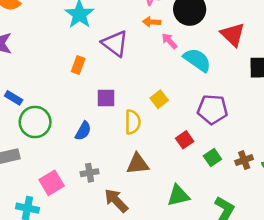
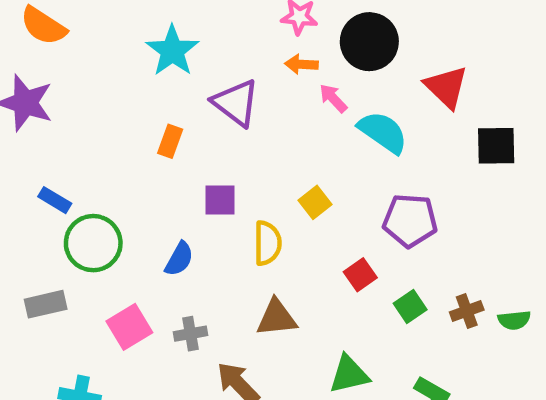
pink square: (52, 183) -> (129, 327), moved

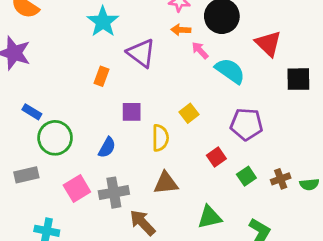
gray cross: (191, 334) -> (114, 193), size x1.5

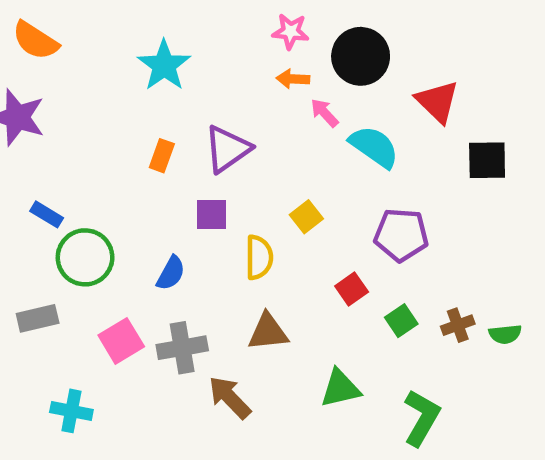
purple triangle: (141, 53) -> (227, 149), moved, turned 48

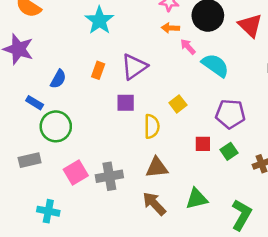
red triangle: (437, 102) -> (250, 25), moved
blue semicircle: (171, 273) -> (58, 79), moved
red square: (352, 289) -> (203, 144), turned 35
green square: (401, 321) -> (229, 151), moved
brown arrow: (230, 397) -> (154, 204), moved

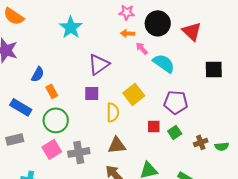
orange rectangle: (98, 70) -> (52, 91), moved, turned -48
blue rectangle: (35, 103) -> (21, 107), moved, size x1.5
yellow square: (178, 104) -> (134, 94), size x1.5
green circle: (56, 126) -> (56, 120), moved

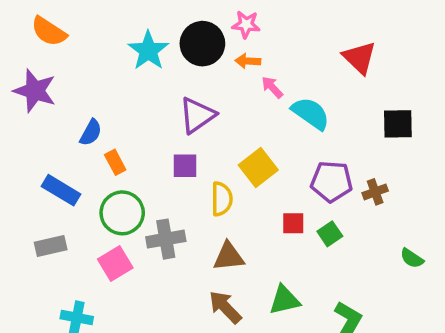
black circle: (158, 23) -> (202, 44), moved
brown cross: (201, 142) -> (375, 192), moved
green semicircle: (222, 146) -> (412, 258), turned 40
gray cross: (79, 152) -> (166, 239), moved

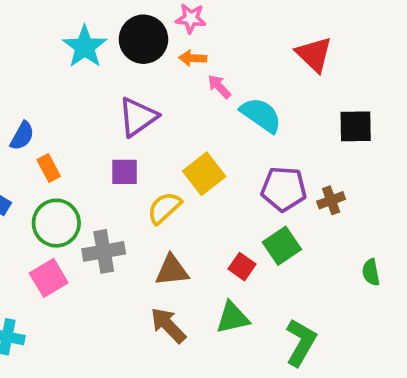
yellow semicircle: (222, 199) -> (164, 208), turned -132
red square: (293, 223) -> (242, 267), moved, turned 35
green square: (330, 234) -> (282, 246), size x1.4
green semicircle: (412, 258) -> (371, 272), turned 45

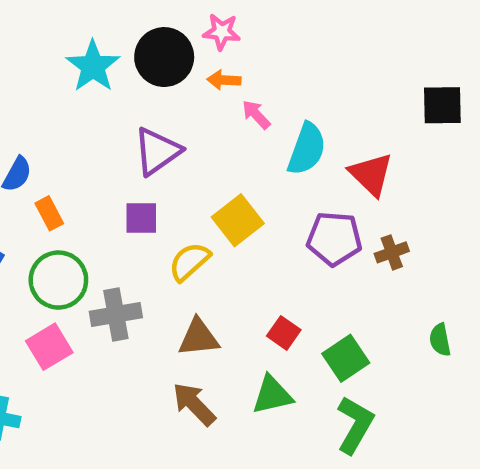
red triangle: (314, 54) -> (371, 174), moved
cyan semicircle: (261, 115) -> (307, 149), turned 75
black square: (356, 126) -> (442, 105), moved
green square: (282, 246) -> (346, 358), moved

